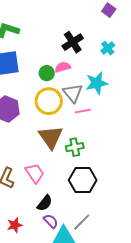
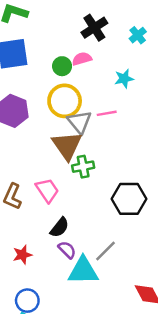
cyan star: (97, 83) -> (124, 79), size x0.7
gray triangle: (73, 93) -> (79, 122), moved
green cross: (75, 147) -> (83, 167), moved
black hexagon: (83, 180) -> (129, 199), moved

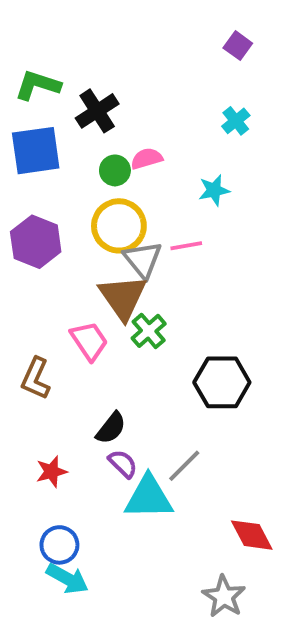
black cross: (94, 28) -> (97, 111), moved
green cross: (83, 167) -> (149, 331), turned -30
pink trapezoid: (47, 190) -> (89, 341), moved

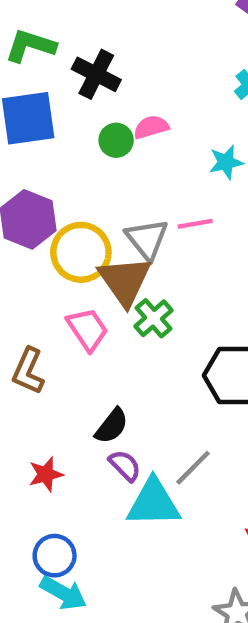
black cross: (97, 111) -> (96, 74), turned -30
yellow circle: (119, 226) -> (81, 252), moved

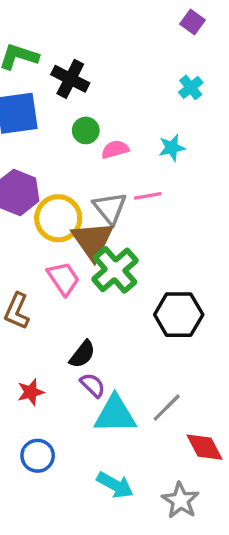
pink semicircle: (151, 127) -> (115, 149), moved
green cross: (153, 318) -> (115, 270), size x1.5
gray line: (193, 468) -> (167, 408), moved
cyan arrow: (63, 593) -> (115, 485), moved

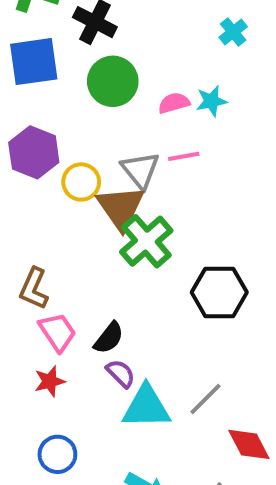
green circle: (86, 130) -> (113, 81), size x1.6
pink semicircle: (115, 149) -> (174, 103), moved
yellow circle: (58, 218) -> (81, 182), size x0.7
pink trapezoid: (63, 278) -> (57, 332), moved

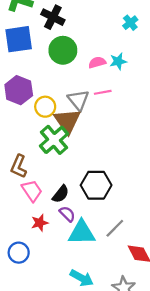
green cross: (146, 241) -> (54, 140), moved
black hexagon: (219, 292) -> (96, 185), moved
red star: (50, 381) -> (40, 223), moved
blue circle: (57, 454) -> (19, 253), moved

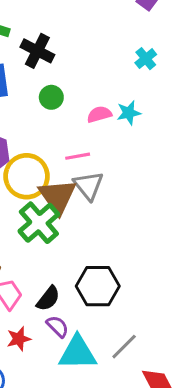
green circle: (63, 50) -> (51, 97), size x0.6
pink line: (103, 92) -> (78, 156), moved
gray triangle: (78, 100) -> (88, 186), moved
yellow circle: (45, 107) -> (27, 176), size x1.5

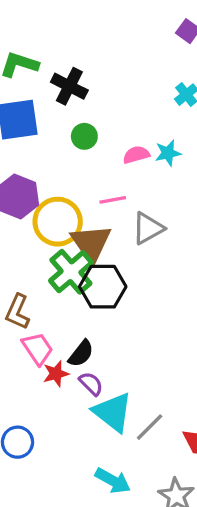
gray triangle: (88, 186) -> (148, 228), moved, turned 40
black hexagon: (98, 286) -> (103, 287), moved
red star: (19, 339) -> (56, 374), moved
gray line: (124, 347) -> (150, 427), moved
cyan triangle: (78, 353) -> (113, 412), turned 39

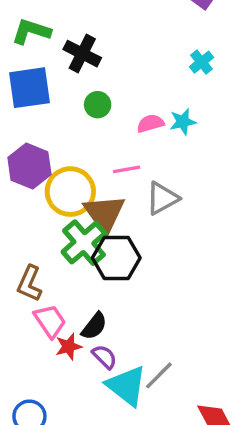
gray line: (150, 427) -> (159, 375), moved

